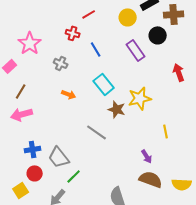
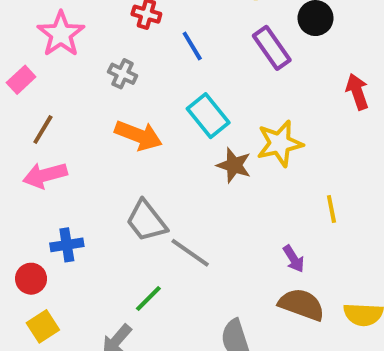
orange arrow: (69, 94) -> (138, 135), size x1.6
gray line: (97, 132) -> (190, 253), moved
gray trapezoid: (59, 157) -> (146, 221), moved
red circle: (35, 173) -> (31, 279), moved

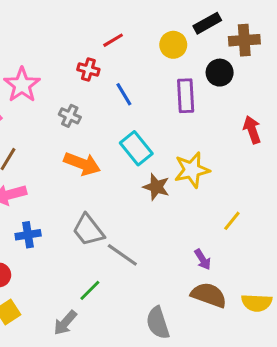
purple rectangle: (272, 48) -> (186, 96), turned 32
yellow line: (331, 209) -> (232, 221), turned 50
blue cross: (67, 245) -> (28, 235), moved

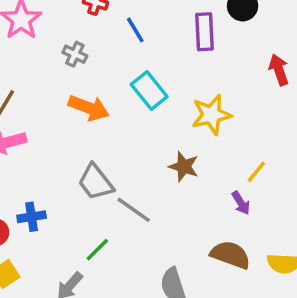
brown star: (156, 187) -> (184, 167), moved
blue cross: (28, 235) -> (32, 217), moved
purple arrow: (203, 259) -> (241, 203), moved

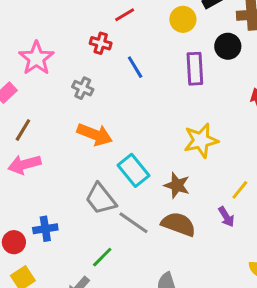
cyan rectangle: (149, 91) -> (134, 170), moved
brown semicircle: (230, 255) -> (178, 224), moved

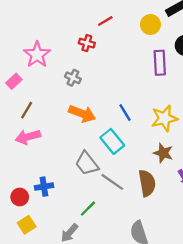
blue line: (135, 67) -> (125, 112), moved
brown star: (177, 185) -> (163, 153), moved
brown semicircle: (178, 224) -> (147, 183), turned 60

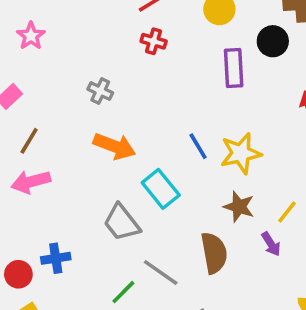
red cross: (87, 43) -> (154, 41), moved
pink star: (37, 55) -> (31, 36), moved, size x0.7
blue line: (125, 112) -> (198, 146), moved
gray line: (112, 182) -> (161, 272), moved

